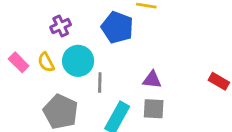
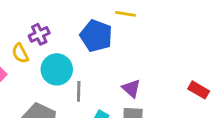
yellow semicircle: (46, 62) -> (20, 53), moved
purple triangle: (152, 80) -> (131, 88), turned 36

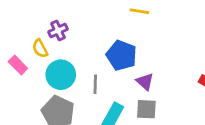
blue pentagon: (96, 36) -> (121, 55), moved
cyan circle: (57, 69) -> (61, 75), moved

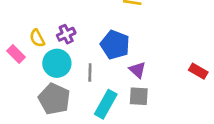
purple cross: (58, 30) -> (66, 34), moved

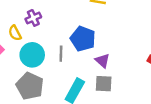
purple cross: (66, 34) -> (33, 18), moved
gray line: (90, 73) -> (61, 54), moved

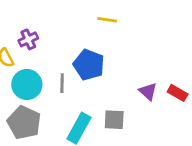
purple triangle: (102, 61) -> (148, 92), moved

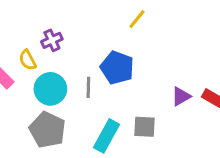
yellow line: (107, 20) -> (137, 19), turned -60
purple triangle: (148, 92) -> (181, 96), turned 48

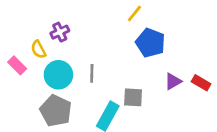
blue pentagon: (117, 68) -> (150, 43), moved
gray square: (144, 127) -> (133, 97), moved

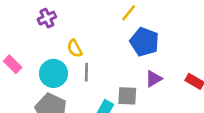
purple cross: (60, 32) -> (47, 18), moved
yellow semicircle: (38, 49) -> (75, 48), moved
purple triangle: (173, 81) -> (154, 79), moved

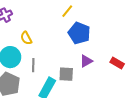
gray line: (86, 72) -> (33, 65), moved

